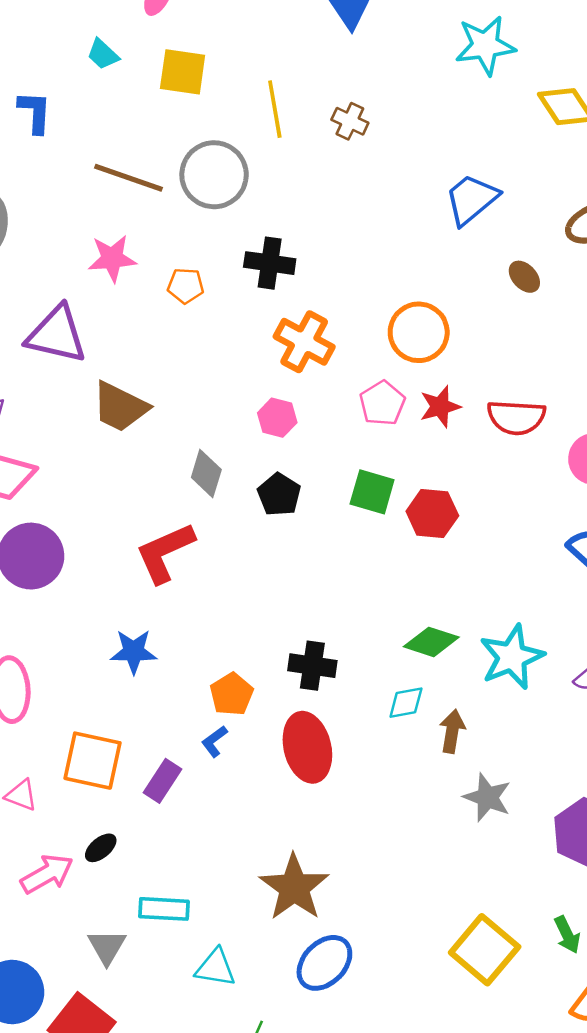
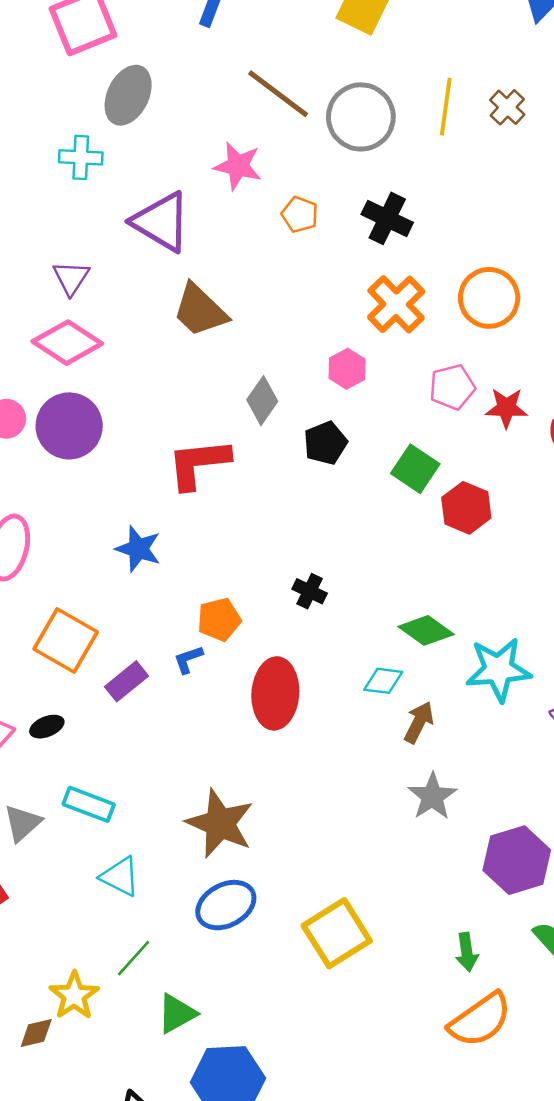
yellow line: (275, 109) -> (446, 107), moved
orange circle: (419, 332) -> (489, 298), moved
black cross: (312, 666) -> (310, 591), moved, size x0.7
brown star: (294, 887) -> (220, 823), turned -30
yellow square: (485, 950) -> (337, 933), moved

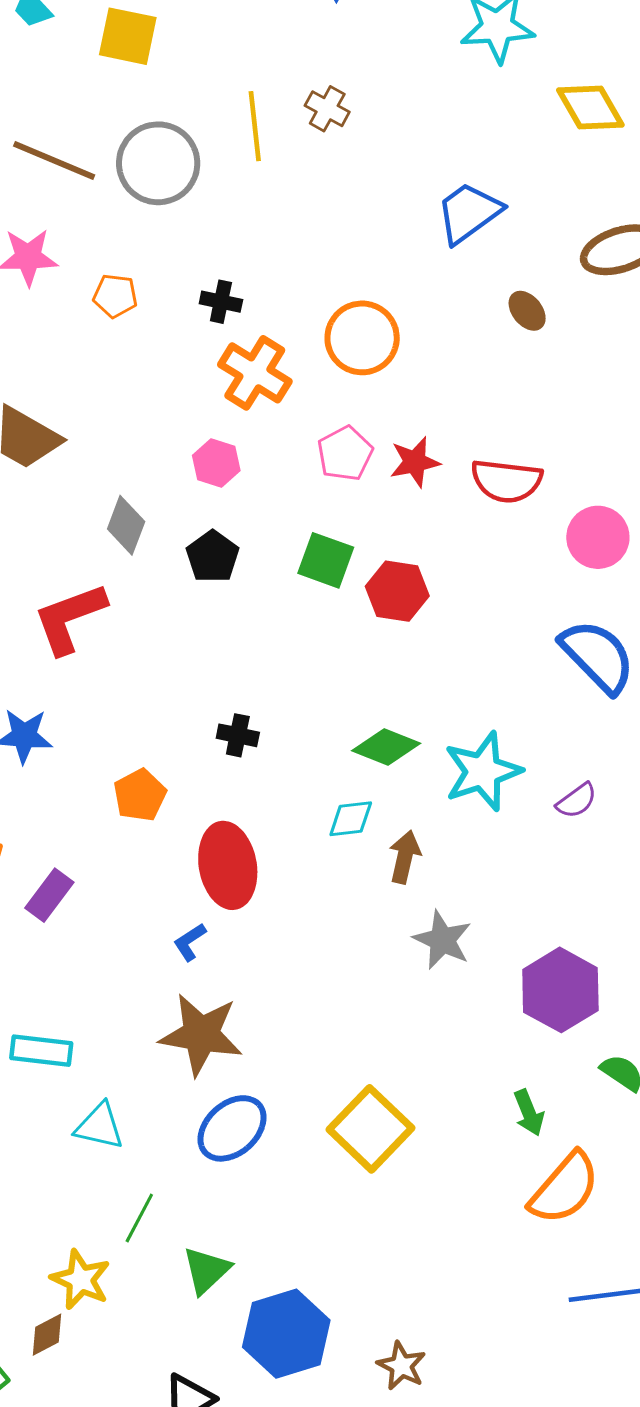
black cross: (387, 218) -> (221, 302), moved, size x0.7
blue L-shape: (188, 659) -> (190, 942), moved

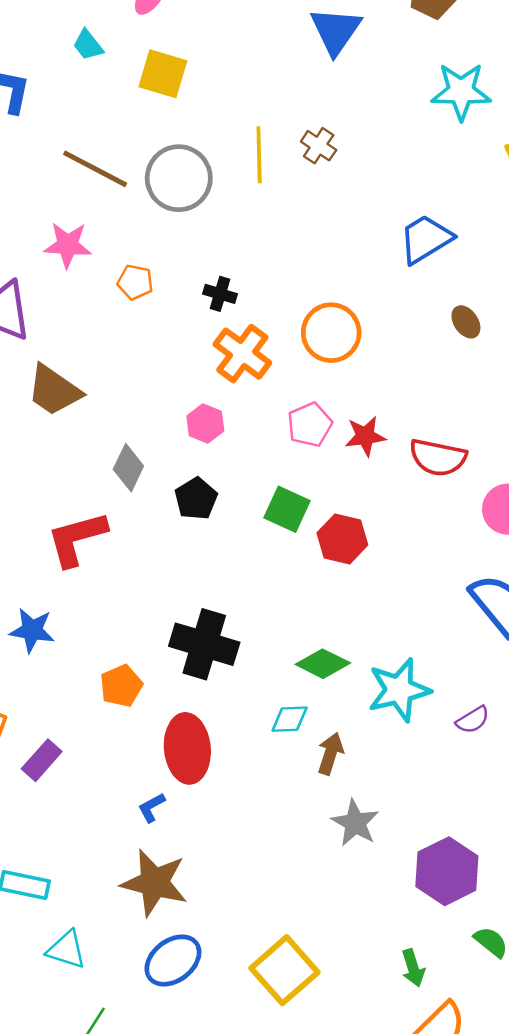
black cross: (238, 735) -> (204, 644), size x2.0

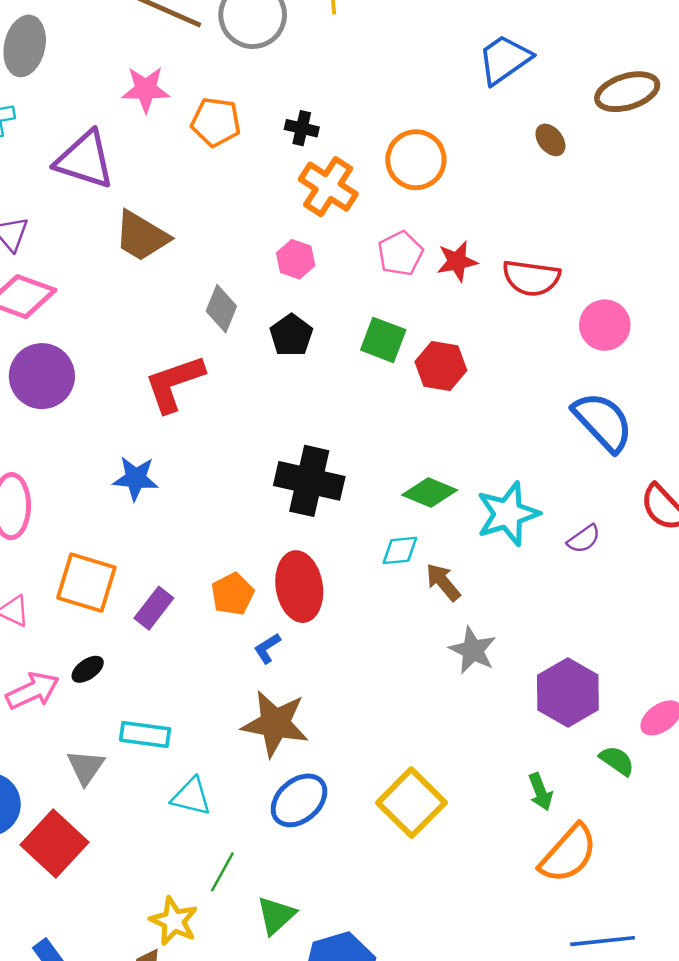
orange pentagon: (135, 282) -> (216, 122), size x1.4
orange pentagon: (121, 686) -> (232, 594), moved
brown arrow: (330, 754) -> (443, 582), turned -54

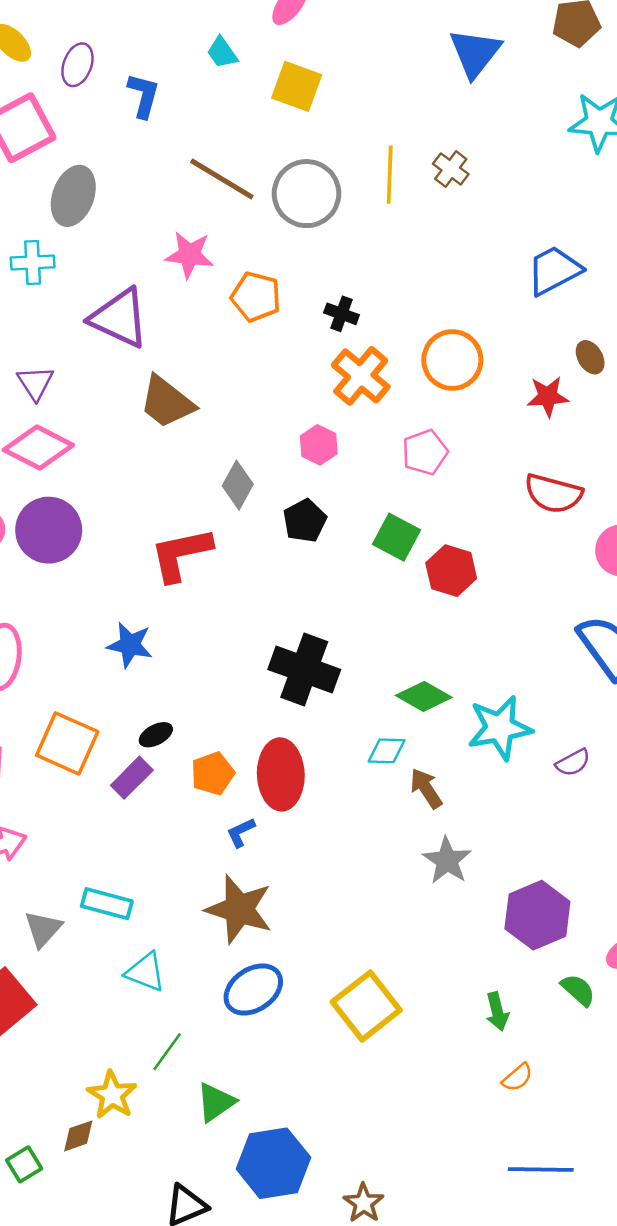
red star: (457, 261) -> (548, 396), moved
black ellipse: (88, 669) -> (156, 735), moved
orange semicircle: (568, 854) -> (517, 1077), size x0.5

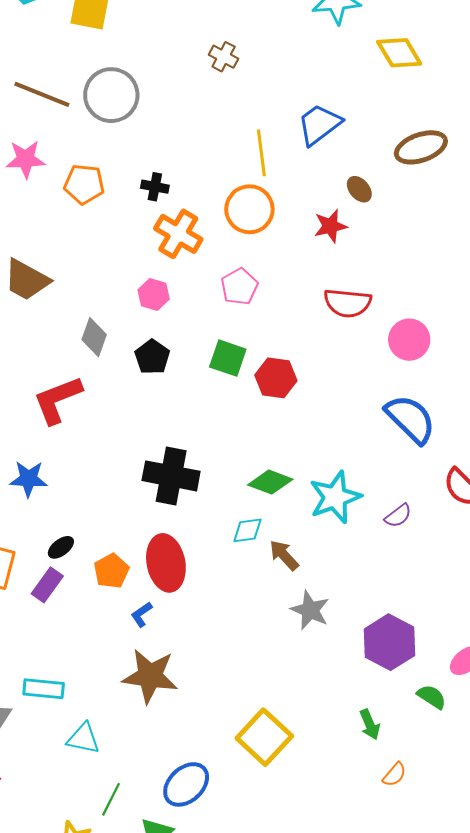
yellow line: (390, 175) -> (261, 153), moved
blue ellipse: (253, 990) -> (186, 784), moved

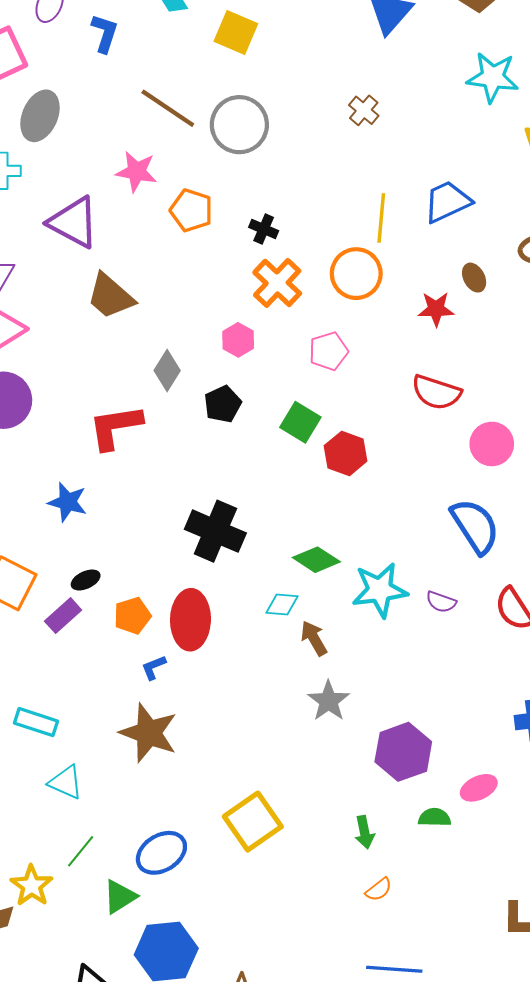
purple semicircle: (398, 516) -> (441, 602), moved, turned 44
green semicircle: (432, 697) -> (435, 818), turned -44

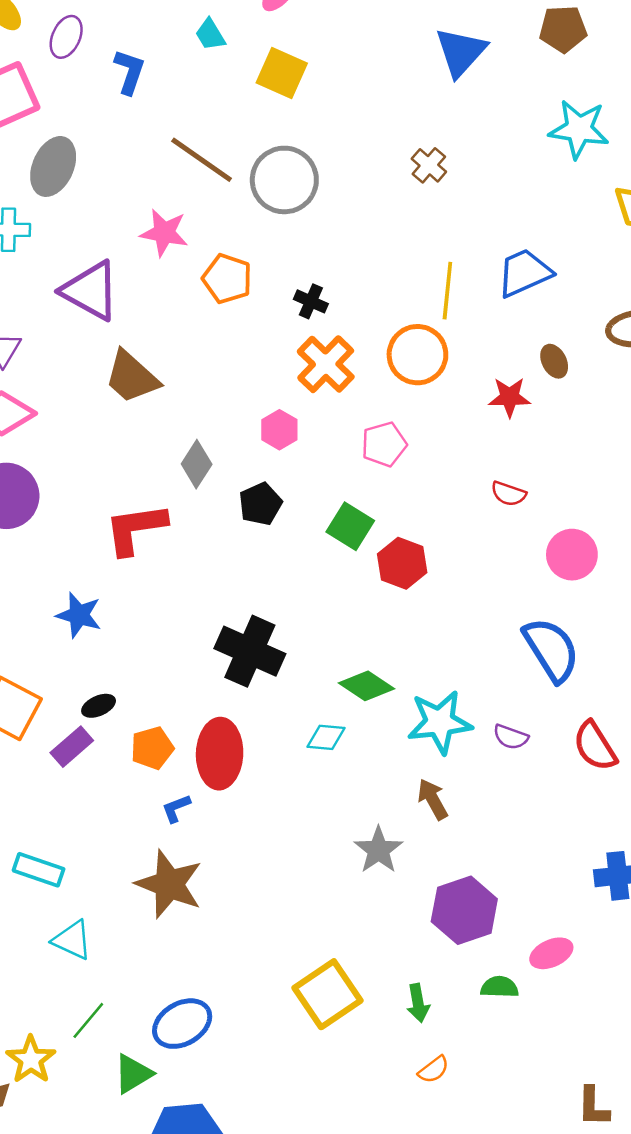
red semicircle: (436, 392) -> (509, 494), size x0.6
brown arrow: (314, 638) -> (433, 799), moved
yellow square: (253, 822) -> (328, 994), moved

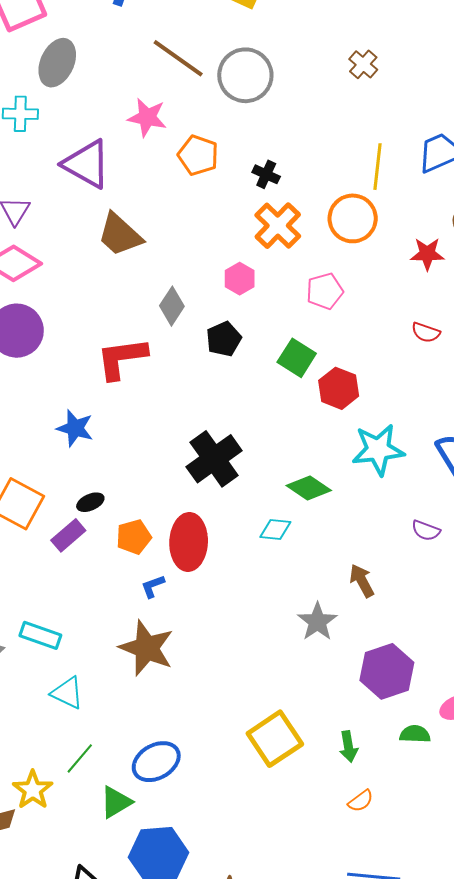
black cross: (250, 651) -> (214, 459), turned 30
cyan star: (440, 722) -> (378, 450), moved

